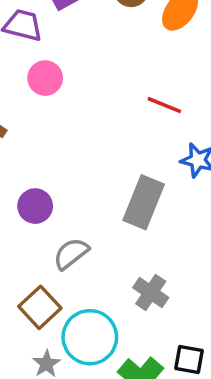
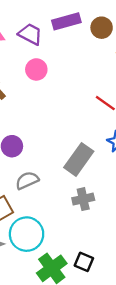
gray cross: (151, 293) -> (83, 199), moved, turned 30

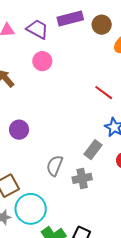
gray rectangle: (79, 159) -> (93, 150), moved, size x0.7
gray semicircle: (27, 180) -> (55, 166), moved, turned -45

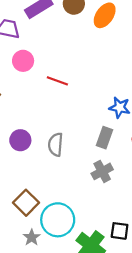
red line: (104, 93) -> (57, 81), moved
gray semicircle: (55, 166) -> (56, 145), moved

